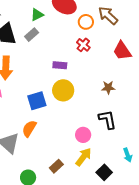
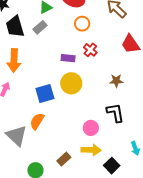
orange circle: (86, 22) -> (82, 24), moved
red cross: (83, 45) -> (90, 50), moved
yellow arrow: (84, 157) -> (91, 150), turned 54

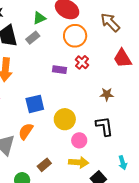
orange circle: (82, 24) -> (75, 36), size x1.5
yellow circle: (71, 83) -> (65, 119), moved
brown rectangle: (64, 159) -> (44, 165), moved

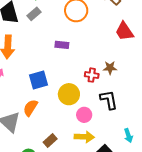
red cross: (82, 62) -> (92, 75), moved, turned -32

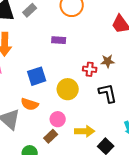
orange semicircle: (30, 108) -> (30, 104), turned -102
pink circle: (84, 115) -> (58, 119), moved

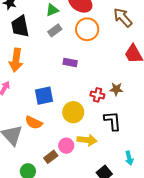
gray rectangle: (30, 10) -> (55, 30), moved
pink circle: (58, 119) -> (66, 146), moved
yellow arrow: (85, 131) -> (87, 140), moved

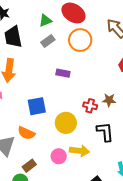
brown rectangle: (51, 157) -> (29, 166), moved

